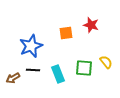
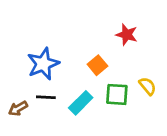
orange square: (66, 33) -> (97, 65), moved, turned -32
cyan rectangle: (58, 74) -> (81, 103), turned 66

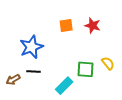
orange square: (97, 65) -> (66, 26), moved, turned 32
cyan rectangle: (81, 103) -> (64, 86), moved

